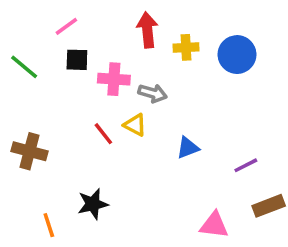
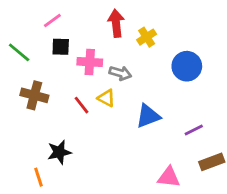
yellow cross: (186, 47) -> (147, 37), turned -30
blue circle: (237, 55) -> (187, 66), moved
blue triangle: (188, 148) -> (148, 116), size x1.4
brown cross: (29, 151) -> (34, 95), moved
black star: (93, 204) -> (59, 152), moved

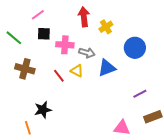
blue triangle: (148, 116) -> (107, 68), moved

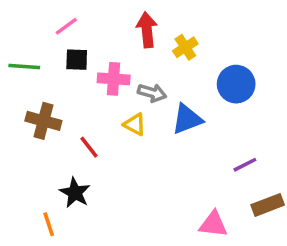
green line: (14, 38) -> (24, 67), turned -36
red line: (59, 76) -> (89, 147), moved
black star: (43, 110) -> (75, 193), turned -30

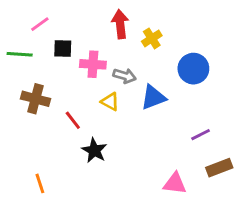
pink line: (66, 26) -> (40, 24), moved
black star: (75, 193) -> (94, 150), moved

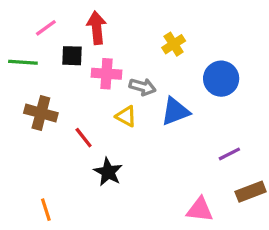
red arrow: (120, 24) -> (97, 28), moved

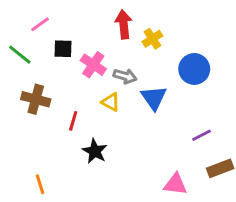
red arrow: (97, 28) -> (124, 24), moved
green line: (23, 62) -> (20, 55), turned 35
pink cross: (106, 74) -> (93, 65), turned 30
blue triangle: (175, 111) -> (154, 98), turned -44
red line: (84, 138) -> (73, 121), turned 54

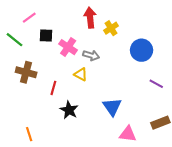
blue triangle: (154, 98) -> (112, 107), moved
purple line: (201, 135) -> (156, 84), moved, turned 56

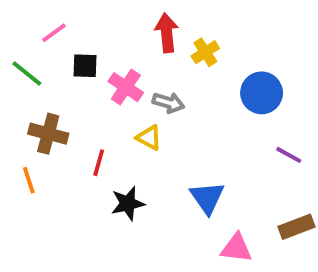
black star: (69, 110) -> (128, 203), turned 30
orange line: (29, 134) -> (29, 180), moved

